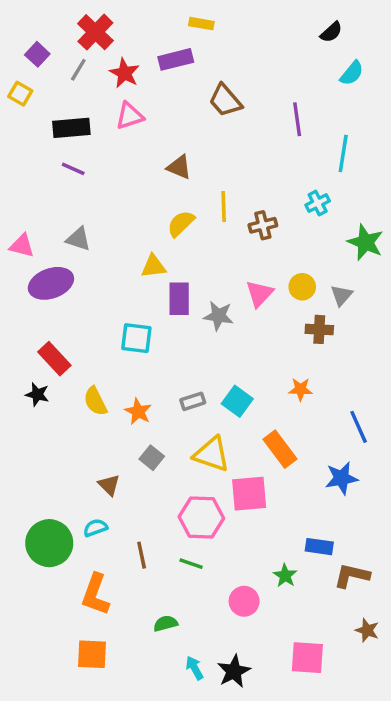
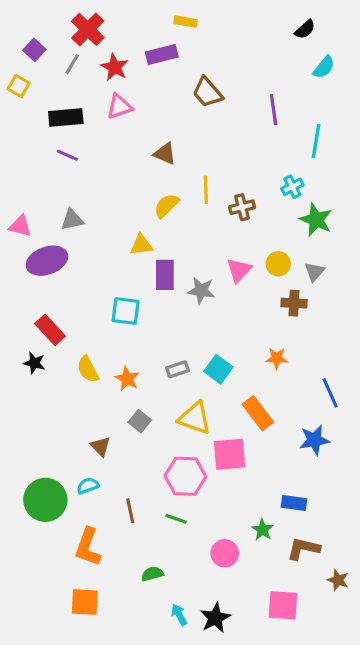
gray triangle: (78, 239) -> (72, 220), turned -30
green star: (365, 242) -> (316, 220), moved
brown L-shape: (352, 576) -> (303, 549), moved

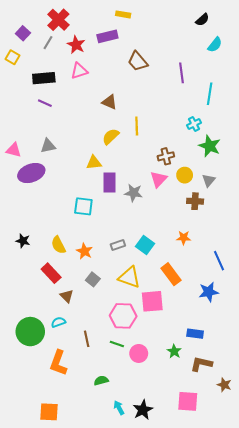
brown cross: (242, 207) -> (166, 156), moved
red rectangle: (50, 330) -> (51, 273), moved
pink circle: (225, 553) -> (139, 353), moved
orange square: (85, 602) -> (49, 412), moved

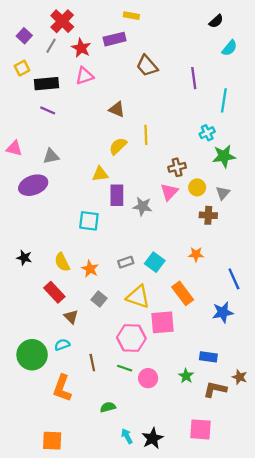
yellow square: (13, 57) -> (22, 68), moved, turned 32
green star: (210, 146) -> (224, 156), turned -30
pink triangle: (14, 150) -> (14, 148), moved
brown star: (224, 385) -> (240, 377), moved

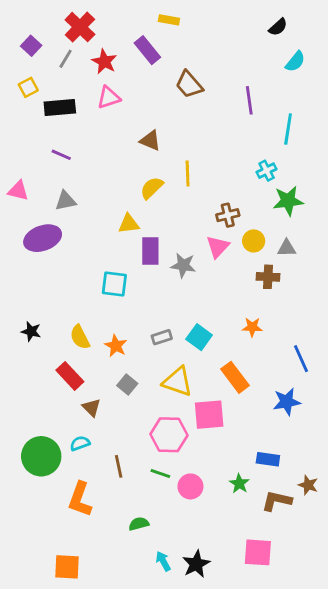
purple rectangle: (115, 39) -> (147, 50), turned 65
purple line: (48, 110) -> (61, 155), moved
gray triangle: (223, 193) -> (287, 248), turned 48

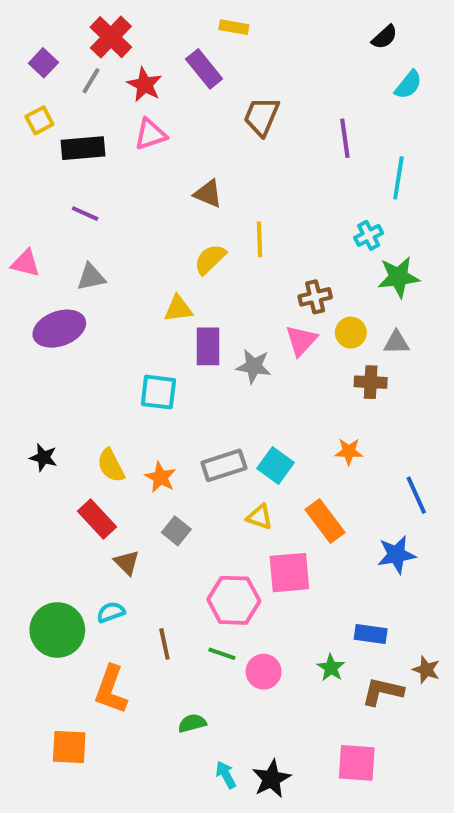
brown trapezoid: (189, 85) -> (262, 116), turned 64
gray rectangle: (162, 337) -> (224, 465), size x1.5
yellow triangle: (178, 382) -> (260, 517), moved, size x0.6
orange square: (67, 567) -> (69, 747), moved

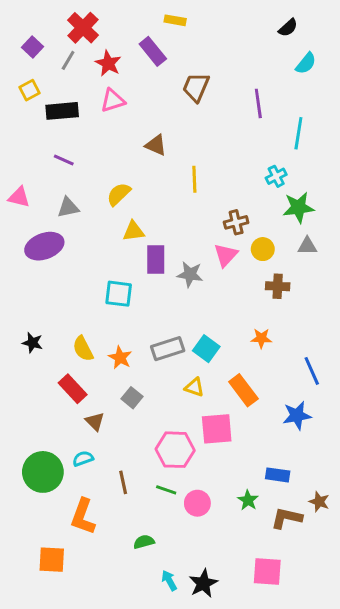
yellow semicircle: (210, 259) -> (119, 194), moved
gray triangle: (396, 342) -> (307, 246), moved

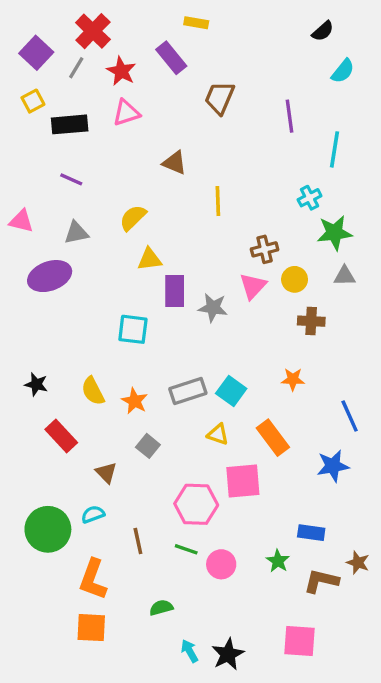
purple square: (32, 47) -> (36, 53), size x1.4
red rectangle: (73, 389) -> (61, 436), moved
orange square: (52, 560) -> (91, 628), moved

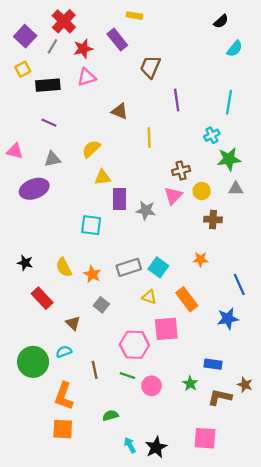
red star: (121, 71) -> (83, 49), turned 30
purple line: (290, 116) -> (177, 100), moved

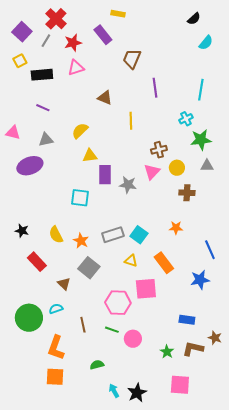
gray square: (101, 305) -> (89, 268), size x1.5
green star: (190, 384) -> (167, 352), moved

